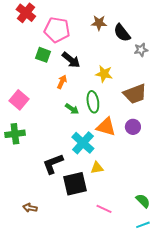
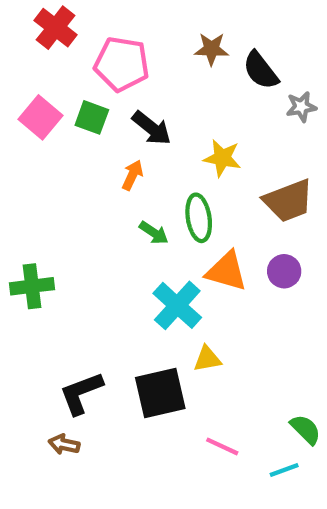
pink square: (19, 100) -> (41, 117), moved
black L-shape: (53, 164) -> (81, 393), moved
cyan line: (143, 225) -> (284, 470), moved

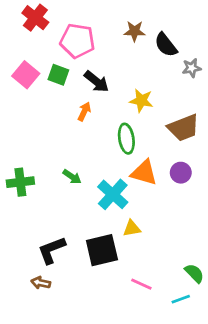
green arrow: (154, 233) -> (72, 177), moved

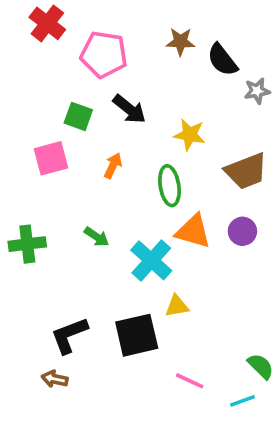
pink square: (26, 75) -> (51, 158), moved, turned 35
green square: (58, 75) -> (78, 116), moved
orange arrow: (84, 111) -> (113, 166), moved

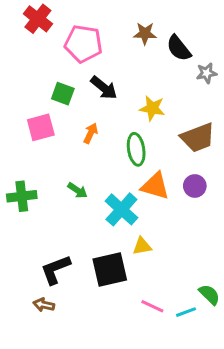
cyan line: (242, 401) -> (186, 312), moved

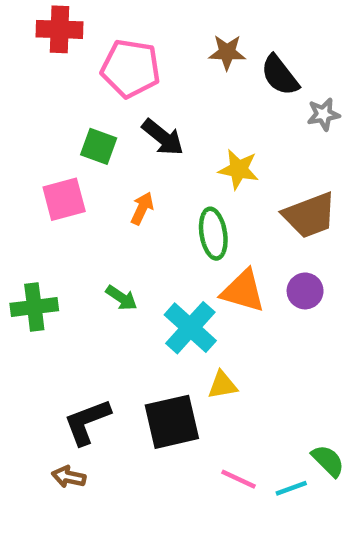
red cross: (38, 19) -> (60, 29), turned -36

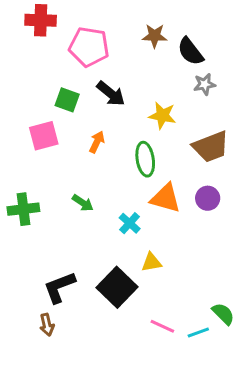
gray star: (323, 114) -> (205, 84), moved
cyan cross: (190, 328) -> (130, 223), size x0.6
black square: (172, 422) -> (117, 287), turned -33
brown arrow: (69, 477) -> (47, 325), turned -115

